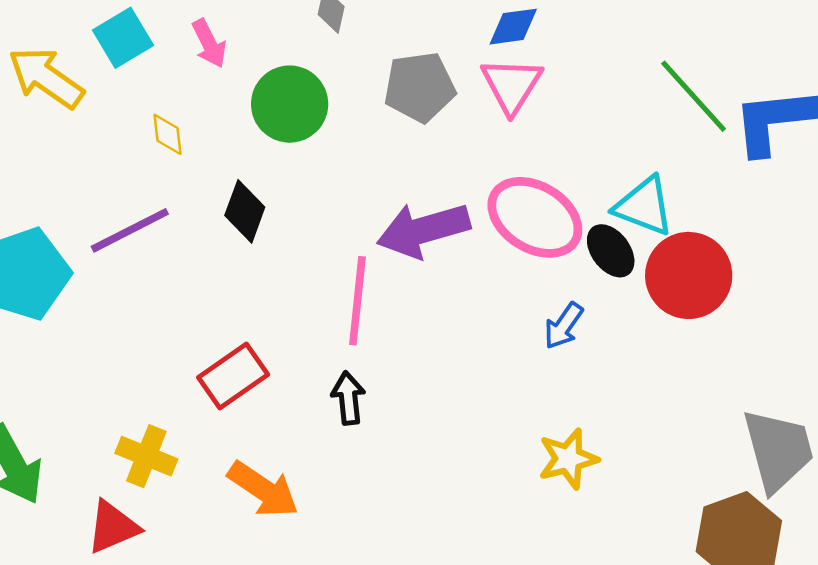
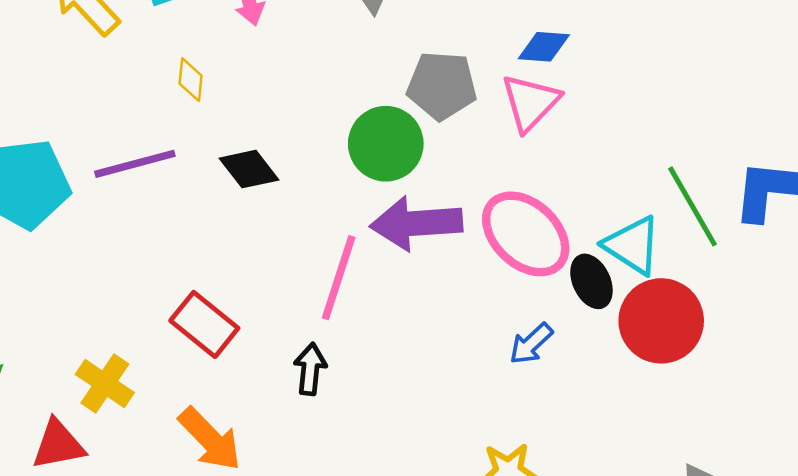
green line: (694, 96) -> (693, 206), moved
green circle: (290, 104) -> (386, 144), moved
black diamond: (245, 211) -> (249, 169), turned -70
red rectangle: (233, 376) -> (204, 324), turned 62

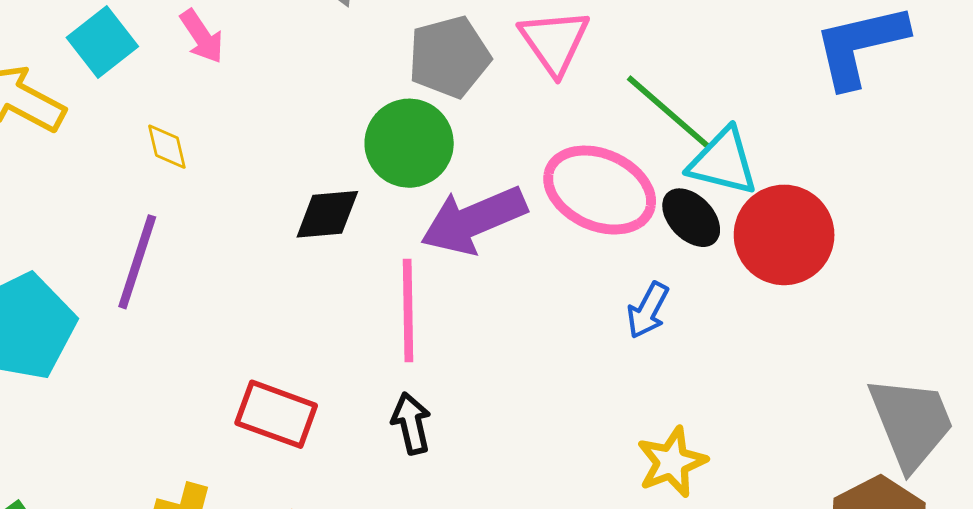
purple line: (135, 164) -> (137, 262), turned -38
black diamond: (249, 169) -> (327, 214), moved, turned -38
green line: (693, 206) -> (669, 112), moved

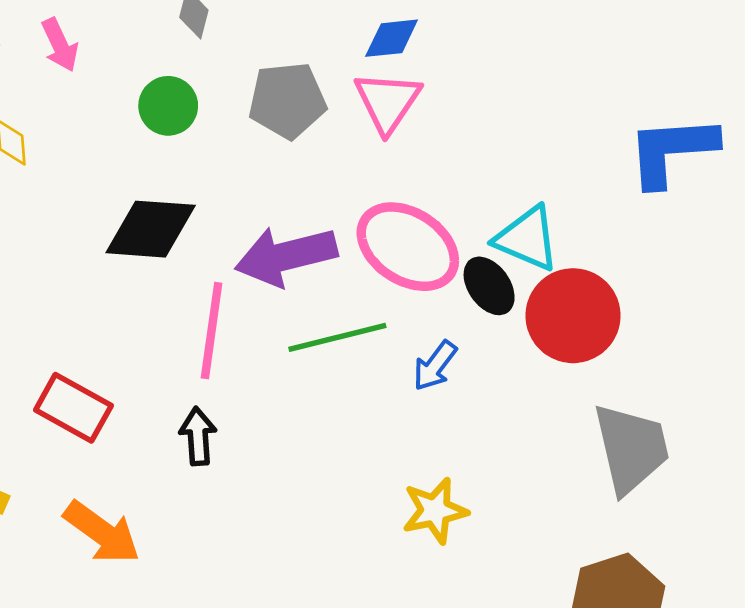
green line: (669, 112) -> (337, 337), moved, turned -64
green circle: (409, 143) -> (168, 106), moved, size x0.7
black diamond: (327, 214) -> (151, 229), size x1.4
gray trapezoid: (911, 423) -> (631, 448), moved

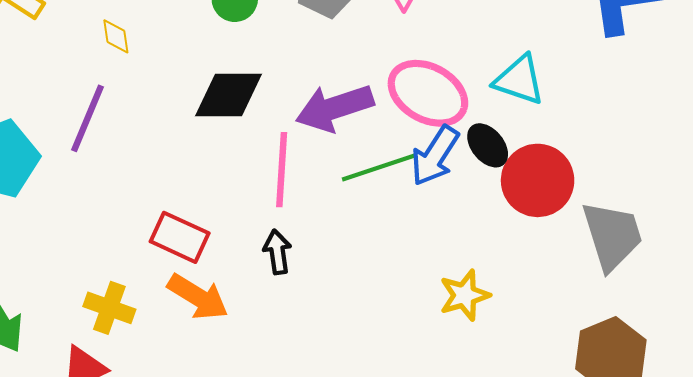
black ellipse: (489, 286) -> (488, 145), moved
red circle: (573, 316) -> (538, 180), moved
blue arrow: (435, 366) -> (435, 156), moved, size x1.5
orange arrow: (102, 532) -> (198, 297), moved

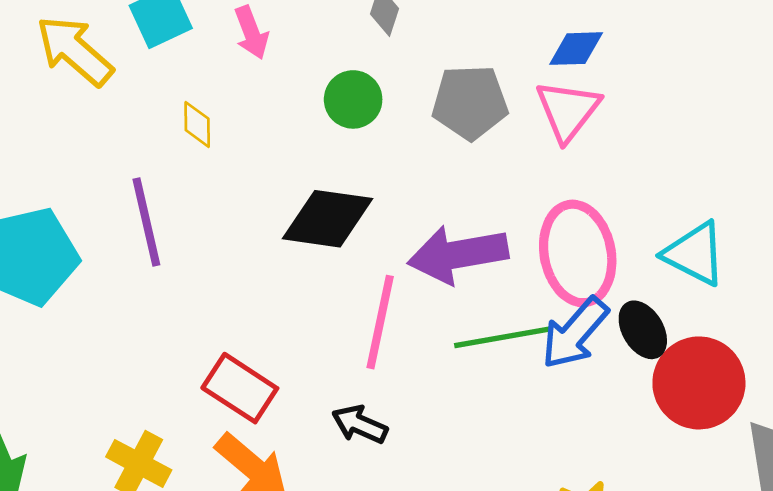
pink ellipse: (428, 93) -> (578, 253), turned 42
purple line: (87, 118) -> (146, 222), turned -44
black arrow: (277, 252) -> (360, 424), turned -66

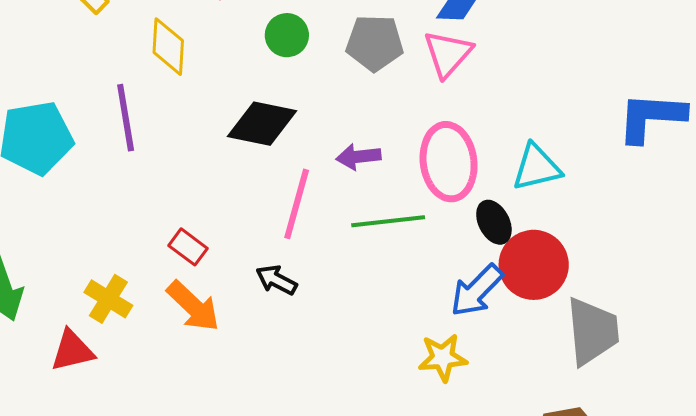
yellow diamond: (197, 124) -> (168, 47), size x1.6
purple arrow: (458, 254) -> (358, 157), size x0.6
cyan triangle: (695, 254) -> (537, 167), turned -44
blue arrow: (575, 333) -> (477, 291), moved
red rectangle: (240, 388) -> (188, 247), size x0.7

